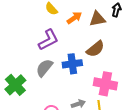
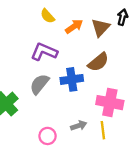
brown triangle: (97, 19) -> (101, 28), turned -36
purple L-shape: (48, 40) -> (44, 52), turned -130

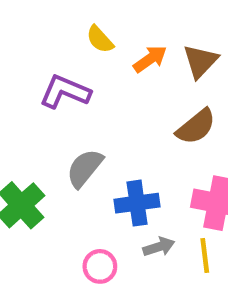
purple L-shape: (44, 52) -> (65, 92), moved
blue cross: (72, 79) -> (137, 203), moved

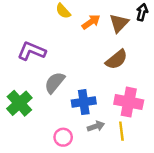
purple L-shape: (65, 92) -> (32, 51), moved

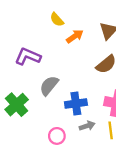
orange arrow: (91, 22) -> (75, 36), moved

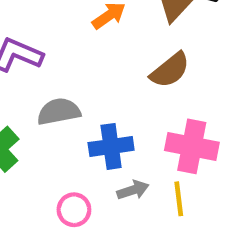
gray semicircle: (49, 86) -> (59, 112), turned 40

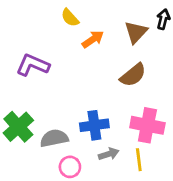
gray semicircle: (59, 112) -> (54, 138), moved

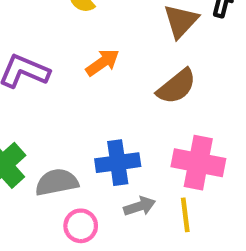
orange arrow: (93, 39) -> (102, 62), moved

